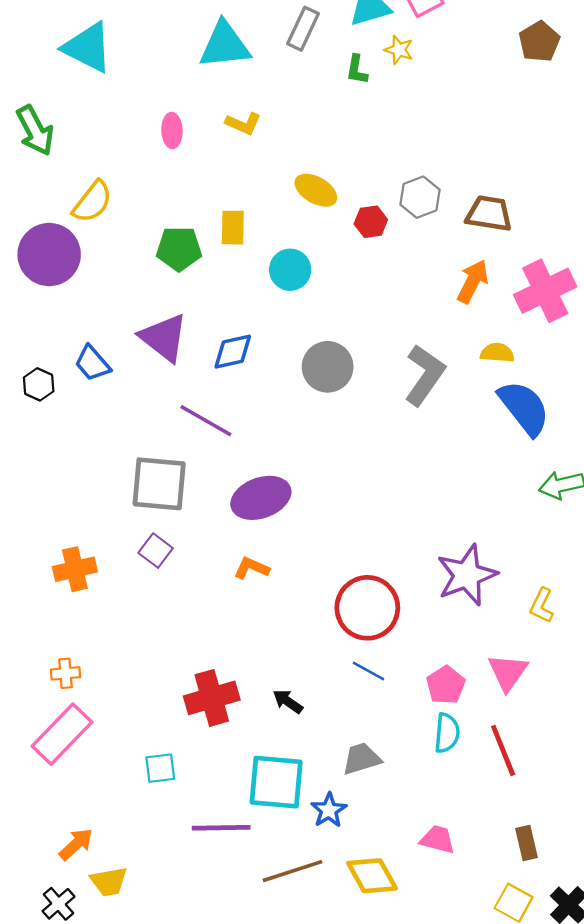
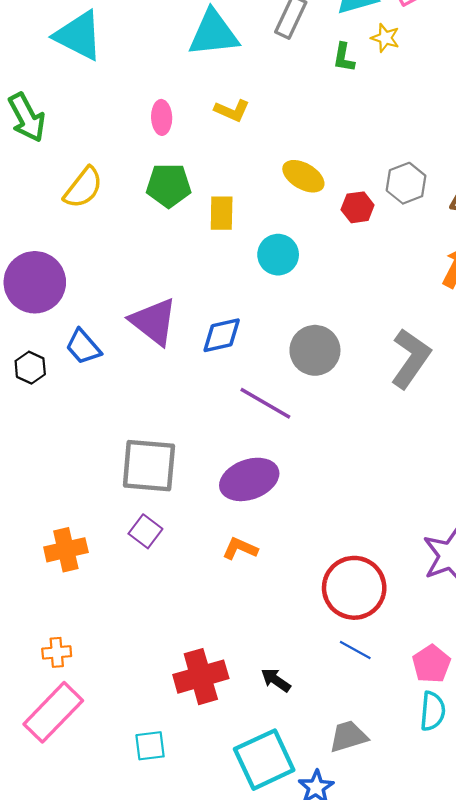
green pentagon: (179, 249) -> (169, 185), moved
purple circle: (49, 255) -> (35, 282), moved
purple line: (206, 421) -> (265, 403), moved
cyan square: (276, 782) -> (264, 760), turned -30

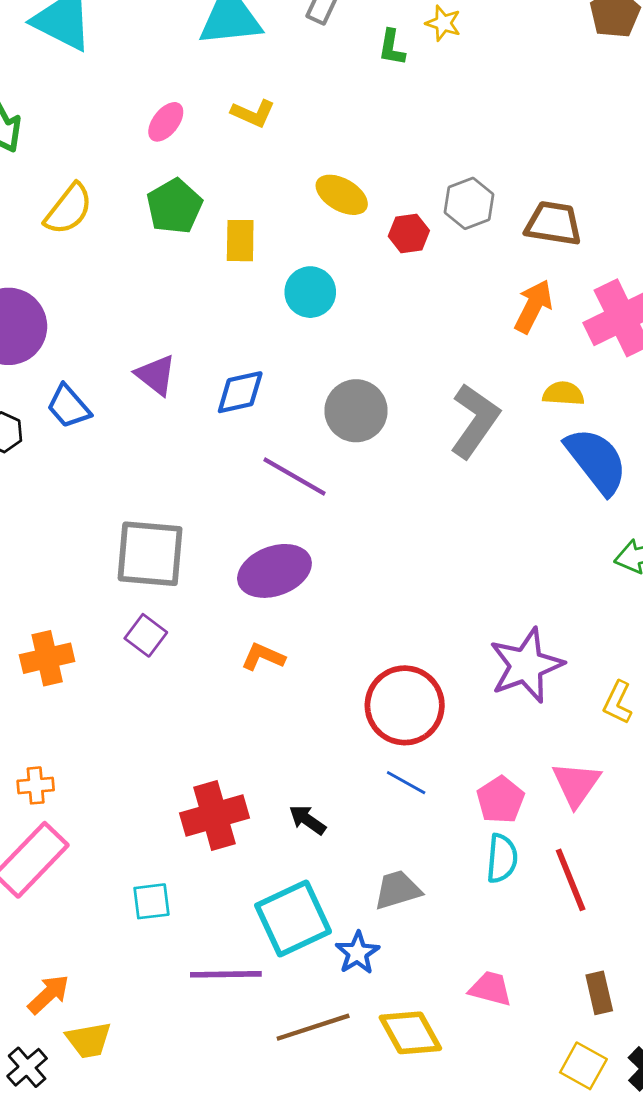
pink ellipse: (162, 117) -> (166, 122), turned 40
green pentagon: (169, 185) -> (174, 206), turned -30
purple triangle: (154, 321) -> (156, 375), size x0.7

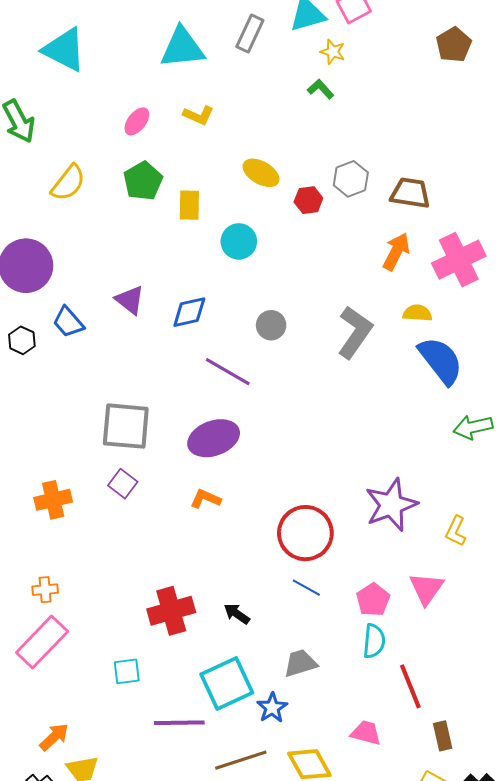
green L-shape: (392, 47) -> (321, 89), moved, turned 128
gray circle: (356, 411) -> (271, 325), size x0.7
red line: (571, 880) -> (410, 686), moved

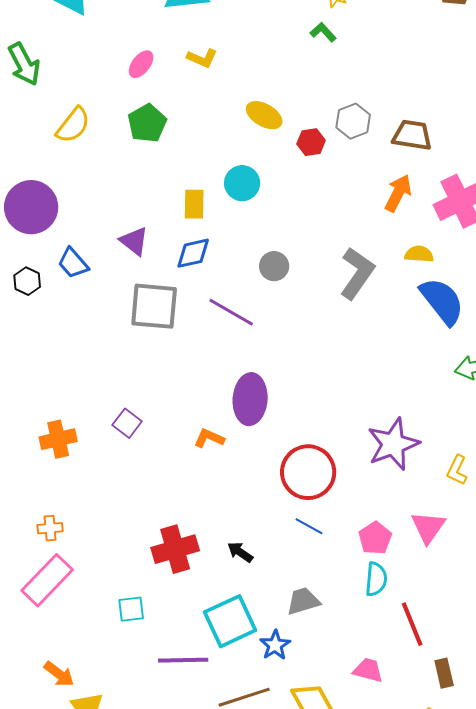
yellow rectangle: (189, 205) -> (194, 204), moved
gray square: (126, 426) -> (154, 306), moved
purple ellipse: (214, 438) -> (250, 399), moved, turned -66
orange arrow: (54, 737) -> (59, 674), turned 80

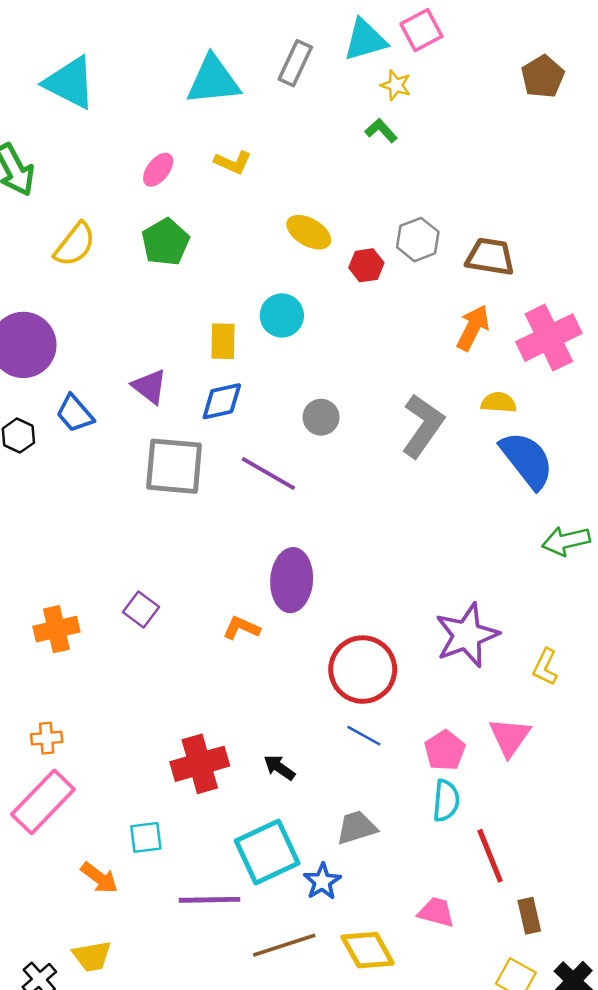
orange arrow: (59, 674) -> (99, 878), moved

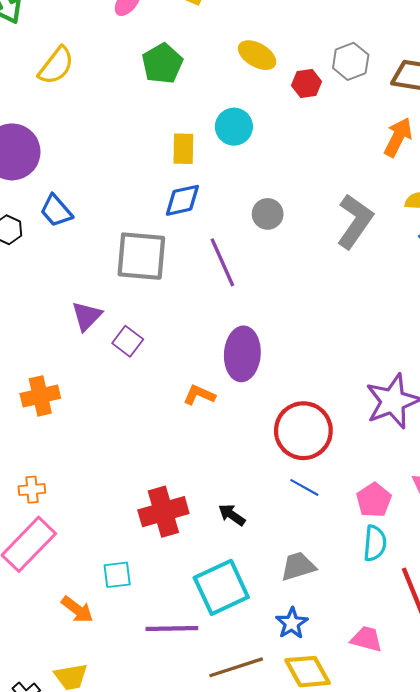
green pentagon: (165, 242) -> (162, 64), moved
purple triangle: (150, 387) -> (87, 316), moved, turned 36
purple line: (268, 474) -> (222, 262), turned 36
purple square: (141, 610) -> (128, 341), moved
blue star: (322, 881) -> (292, 623), moved

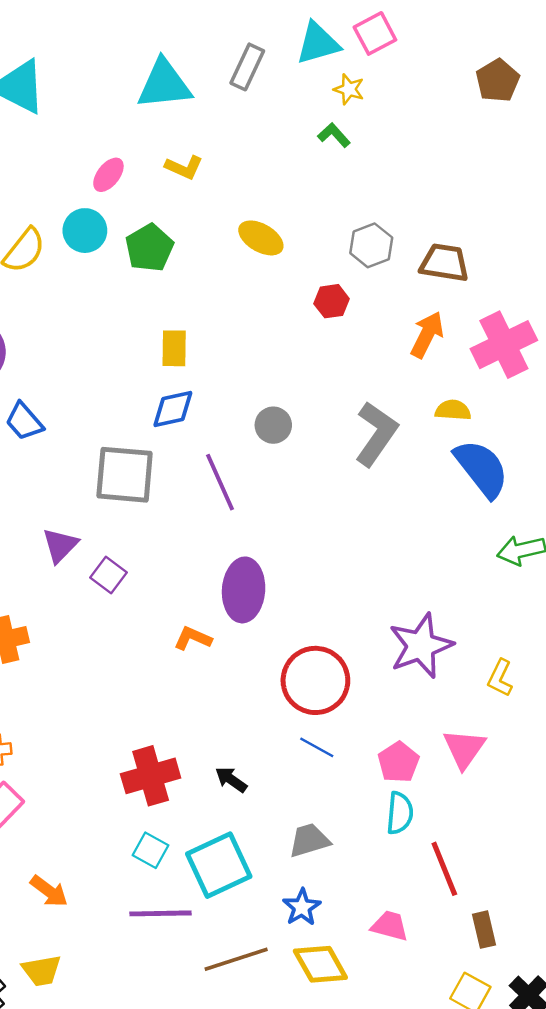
red hexagon: (307, 84) -> (332, 301), moved
cyan circle: (234, 127) -> (85, 231), moved
cyan square: (117, 575) -> (151, 850), moved, turned 36

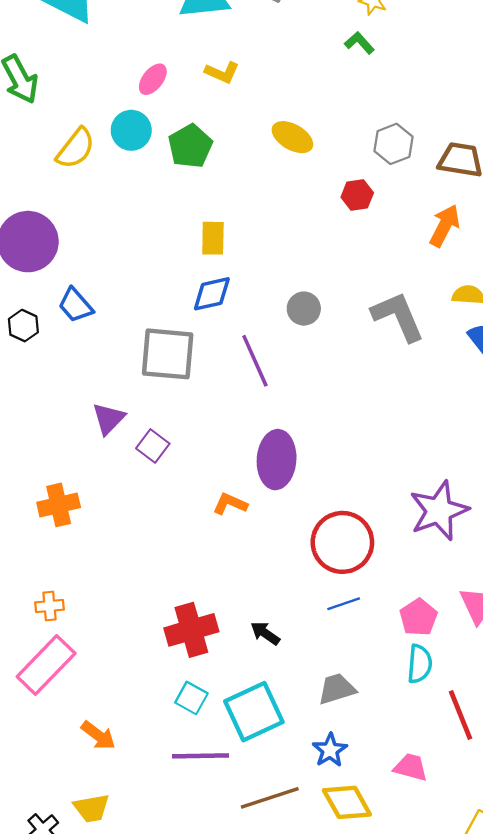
gray L-shape: (376, 434) -> (398, 316), turned -58
blue line: (317, 747) -> (344, 604), turned -48

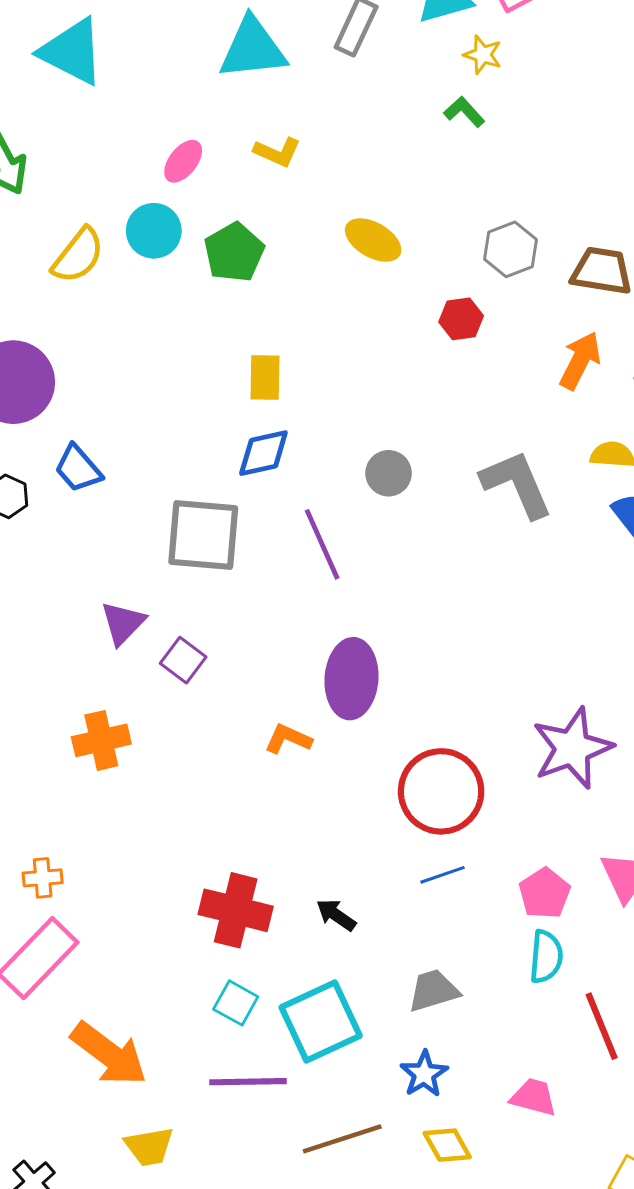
orange cross: (59, 505) -> (101, 740), moved
red cross: (191, 630) -> (236, 910), turned 30
orange arrow: (98, 735) -> (109, 1054), size x1.6
yellow diamond: (347, 802) -> (447, 1145), size x0.7
yellow trapezoid: (91, 808) -> (149, 1147), moved

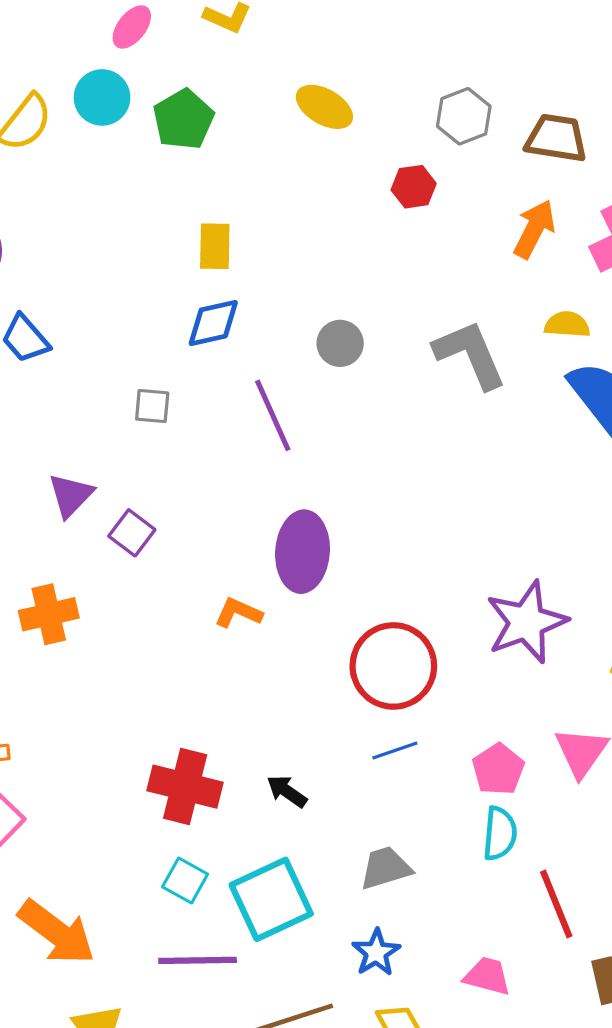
gray square: (203, 535) -> (152, 406), size x0.5

